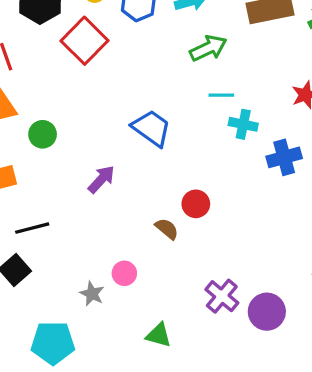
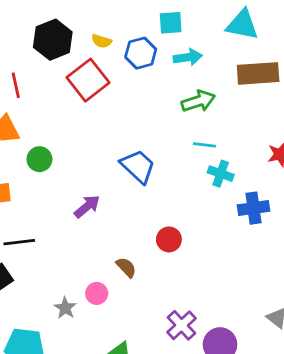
brown semicircle: (167, 229) -> (126, 267), moved

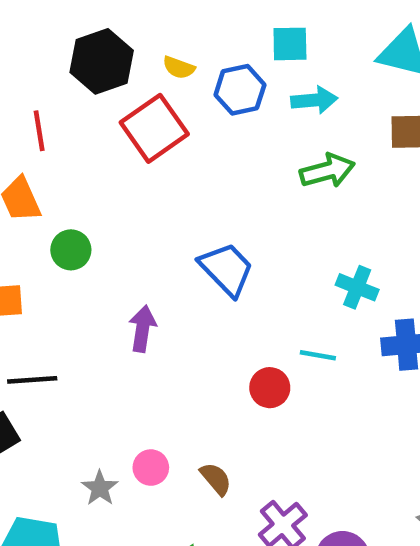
cyan line: (204, 145) -> (318, 355), moved
purple arrow: (87, 206) -> (143, 329), turned -44
brown semicircle: (126, 267) -> (216, 479), moved

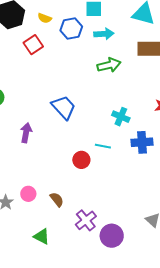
red square: (154, 128) -> (33, 45), size x0.7

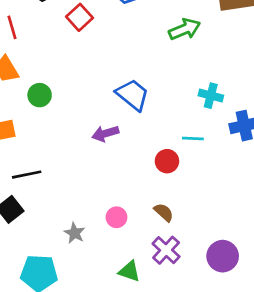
purple arrow: (26, 133) -> (105, 134), moved, turned -108
pink circle: (28, 194) -> (117, 217), moved
brown semicircle: (57, 199) -> (164, 212), moved
purple cross: (86, 220) -> (166, 250), moved

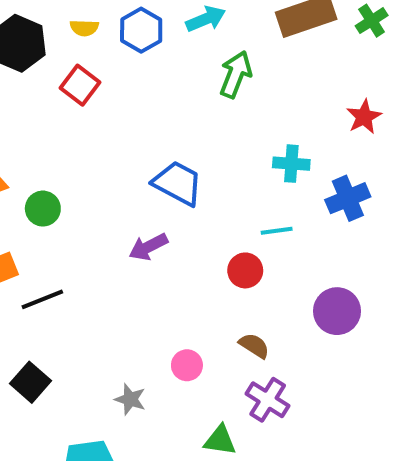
green arrow: (185, 29) -> (236, 74), turned -36
black line: (27, 175) -> (42, 299), moved
purple circle: (223, 256) -> (337, 311), moved

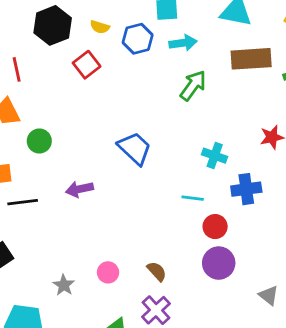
purple arrow: (148, 247) -> (79, 189), moved
red circle: (245, 270) -> (215, 227), moved

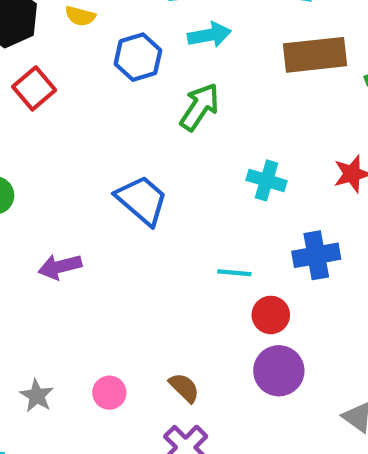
blue hexagon: (138, 39) -> (138, 57), moved
red square: (87, 65) -> (34, 88), moved
green arrow: (193, 85) -> (200, 107), moved
cyan cross: (215, 156) -> (266, 180), moved
gray star: (64, 285) -> (37, 396), moved

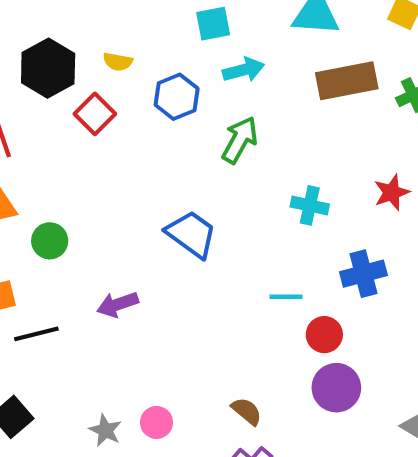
red square: (34, 88) -> (95, 114), moved
pink circle: (109, 393) -> (156, 422), moved

